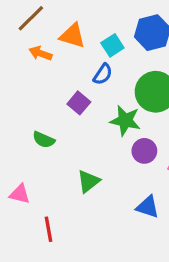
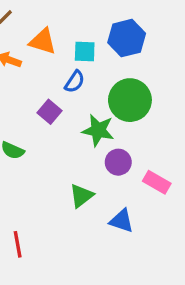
cyan square: (112, 45) -> (85, 51), turned 35
green triangle: (88, 181) -> (81, 196), moved

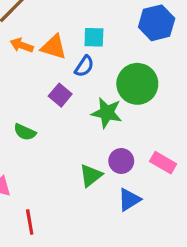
blue hexagon: (127, 38) -> (157, 23), moved
orange triangle: (43, 41) -> (54, 47), moved
purple circle: (118, 162) -> (121, 161), moved
blue triangle: (122, 221) -> (129, 200), turned -50

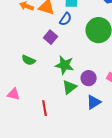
green star: (107, 113) -> (65, 65), moved
red line: (30, 222) -> (45, 108), moved

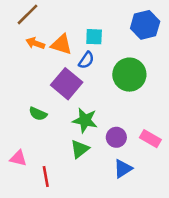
purple square: (51, 37) -> (67, 84), size x1.6
green triangle: (70, 87) -> (80, 149), moved
red line: (45, 108) -> (46, 176), moved

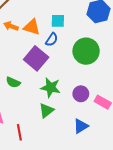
purple circle: (116, 137) -> (81, 94), moved

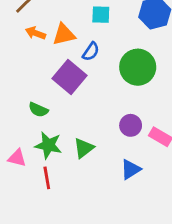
cyan square: (58, 21) -> (101, 15), moved
orange triangle: (32, 27) -> (64, 35), turned -30
green star: (51, 88) -> (48, 145), moved

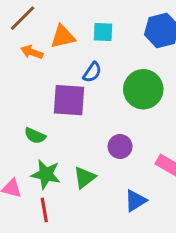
orange triangle: (64, 35) -> (63, 37), moved
purple square: (70, 77) -> (69, 100), turned -36
purple circle: (131, 125) -> (120, 147), moved

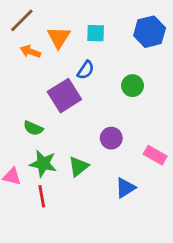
orange triangle: (63, 37) -> (59, 37), turned -45
green circle: (143, 89) -> (133, 86), size x0.6
purple square: (69, 100) -> (64, 96), turned -36

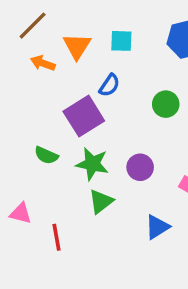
green star: (43, 164) -> (92, 164), moved

